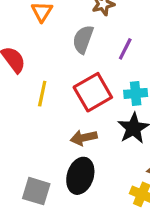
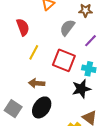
red square: (93, 92) -> (64, 60), turned 35
brown arrow: (84, 138) -> (37, 83), moved

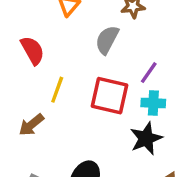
purple line: (90, 41) -> (149, 73), moved
brown arrow: (37, 83) -> (31, 125), moved, turned -35

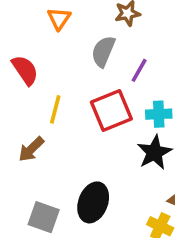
purple line: (149, 73) -> (139, 70), moved
red square: (110, 96) -> (111, 110), turned -30

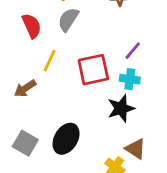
gray semicircle: (103, 51) -> (68, 19), moved
purple line: (139, 70) -> (133, 51), moved

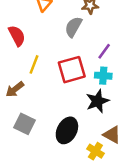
gray semicircle: (68, 19) -> (73, 27), moved
black ellipse: (66, 139) -> (67, 130), moved
gray square: (25, 143) -> (24, 124), moved

